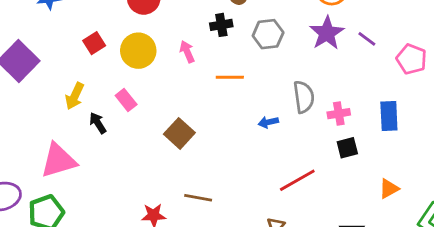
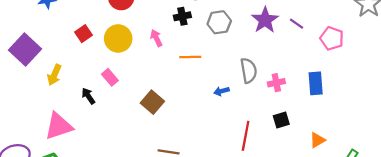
yellow arrow: (75, 96) -> (54, 75), moved
black square: (347, 148) -> (281, 120), moved
red line: (297, 180) -> (246, 136), turned -48

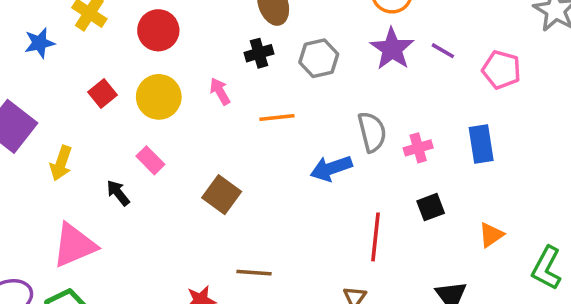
blue arrow: (221, 91) -> (331, 168), size x1.6

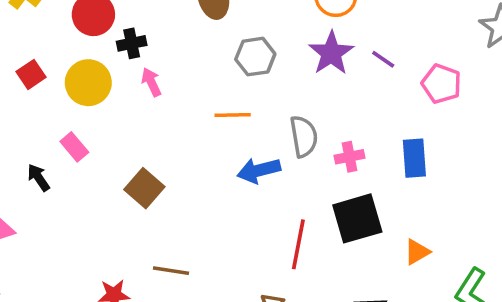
black cross: (259, 53) -> (132, 43), moved
orange line: (277, 118) -> (233, 115), moved
black square: (431, 207) -> (357, 218), size x1.8

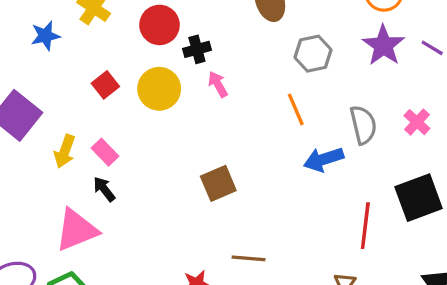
orange line: (233, 115) -> (296, 109), turned 72
pink rectangle: (74, 147) -> (105, 152), moved
pink cross: (350, 157) -> (417, 122), moved, turned -32
black arrow: (39, 178) -> (104, 189), moved
brown square: (144, 188) -> (218, 183), turned 30

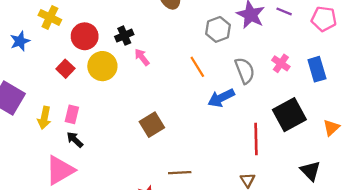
red circle: (159, 25) -> (85, 36), moved
gray hexagon: (313, 54) -> (218, 29), moved
pink rectangle: (105, 152) -> (72, 114), turned 66

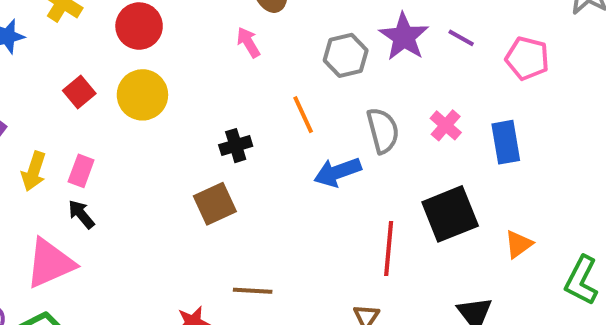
red circle: (85, 36) -> (139, 26), moved
black cross: (124, 36) -> (236, 146), moved
pink arrow: (142, 57) -> (248, 42), moved

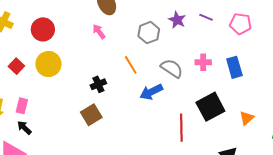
purple star: (404, 37) -> (177, 20), size x0.7
pink cross: (446, 125) -> (203, 62), turned -35
gray semicircle: (383, 130) -> (172, 68), turned -35

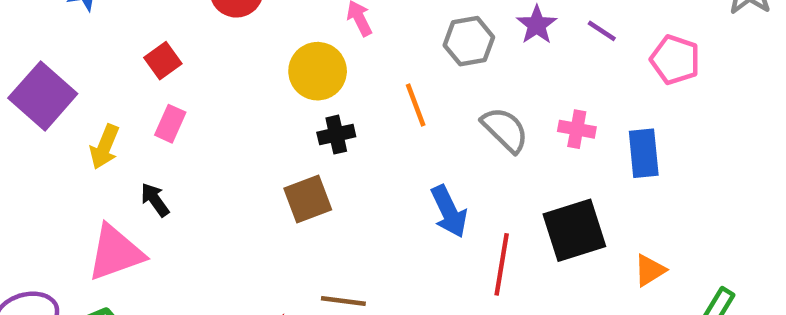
yellow circle: (48, 64) -> (318, 71), moved
blue arrow: (151, 92) -> (449, 211), moved, turned -100
pink rectangle: (22, 106) -> (170, 124), moved

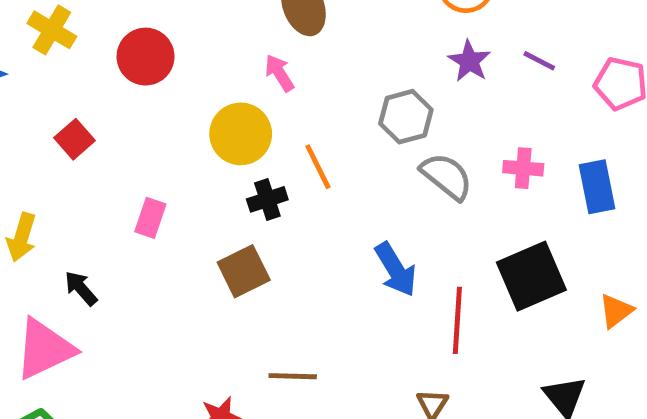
gray hexagon: (469, 41) -> (406, 117), moved
orange line: (416, 105) -> (318, 167), moved
pink rectangle: (170, 124) -> (150, 218), moved

